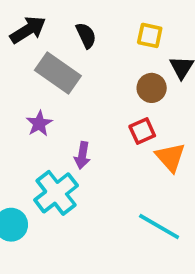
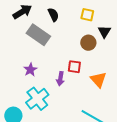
purple star: (39, 124) -> (30, 70), moved
red square: (142, 131) -> (74, 67), moved, turned 32
purple arrow: (82, 155) -> (60, 79), moved

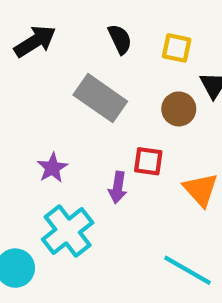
black semicircle: (53, 15) -> (120, 39), moved
gray rectangle: (38, 35) -> (100, 98), moved

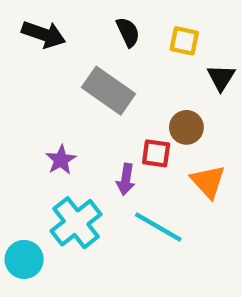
black arrow: (35, 41) -> (44, 34), turned 51
brown circle: (179, 109) -> (186, 127), moved
cyan line: (187, 270) -> (158, 227), moved

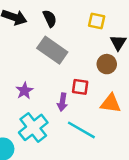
black semicircle: (128, 32) -> (50, 18), moved
brown circle: (186, 127) -> (107, 64), moved
orange triangle: (208, 182) -> (111, 103), turned -40

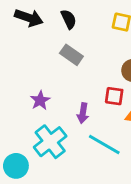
gray rectangle: (52, 50) -> (71, 55), size x0.7
red square: (80, 87) -> (114, 96), moved

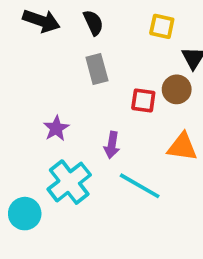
gray rectangle: (71, 55) -> (97, 69), turned 40
red square: (114, 96) -> (143, 101), moved

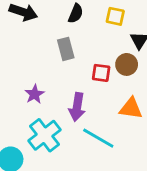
black semicircle: (93, 23) -> (76, 14), moved, turned 48
purple arrow: (112, 145) -> (77, 107), size x1.4

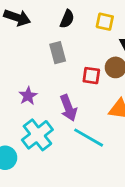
purple arrow: (77, 107) -> (68, 108), turned -30

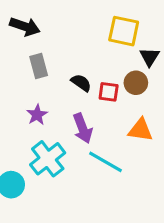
black semicircle: (67, 19) -> (81, 83), moved, turned -78
yellow square: (105, 22) -> (124, 31), size x1.5
gray rectangle: (58, 53) -> (39, 66), moved

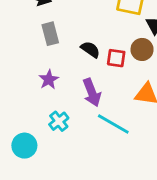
cyan cross: (48, 159) -> (59, 121), size x0.6

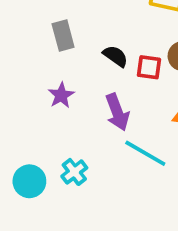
cyan cross: (59, 121) -> (74, 172), moved

